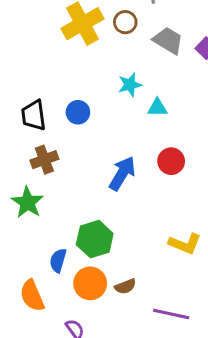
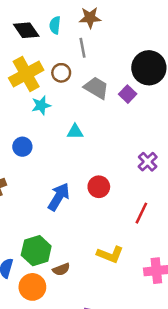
cyan star: (130, 85) -> (41, 105), moved
cyan triangle: (157, 108) -> (75, 132), moved
brown semicircle: (125, 286) -> (61, 269), moved

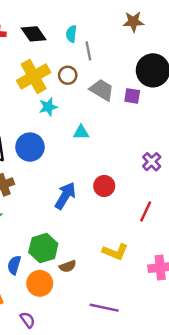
brown star: (90, 18) -> (133, 22), moved
cyan semicircle: (55, 25) -> (71, 34), moved
purple square: (128, 94) -> (132, 96), turned -35
blue circle: (22, 147) -> (30, 147), size x1.5

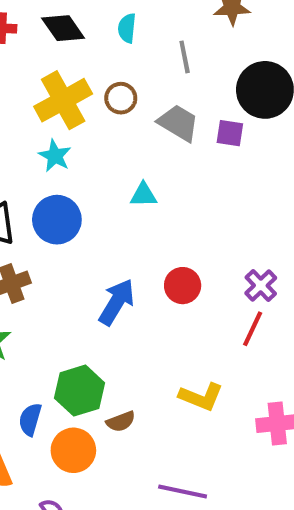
gray line: (88, 51) -> (185, 57), moved
cyan star: (48, 107) -> (55, 156), moved, turned -30
purple cross: (152, 162) -> (261, 286), moved

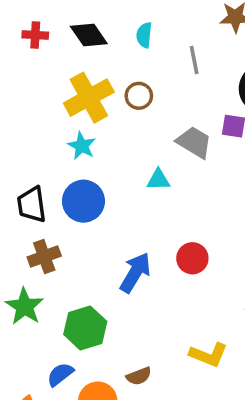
gray trapezoid: (178, 123) -> (194, 142), moved
green hexagon: (80, 391) -> (85, 328), moved
blue semicircle: (30, 419) -> (60, 374), turned 36

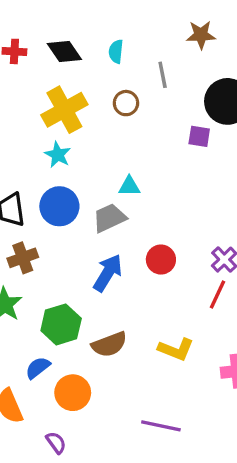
brown circle: (139, 96) -> (126, 103), moved
gray trapezoid: (194, 142) -> (109, 218), moved, turned -56
brown semicircle: (139, 376) -> (109, 344), moved, size x1.5

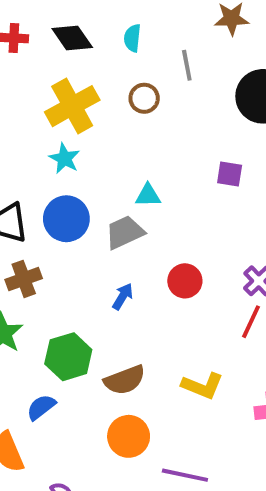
purple square: (199, 136) -> (230, 174), moved
blue arrow: (108, 273) -> (123, 296), size x0.6
orange circle: (73, 393) -> (129, 436), moved

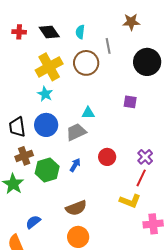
brown circle: (144, 98) -> (86, 63), size x1.6
green hexagon: (68, 357) -> (47, 170), moved
yellow L-shape: (202, 386) -> (130, 201), moved

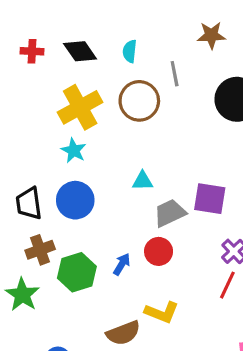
purple square: (130, 102) -> (210, 199), moved, size x1.5
gray trapezoid: (76, 132) -> (170, 213), moved
red circle: (107, 157) -> (159, 251), moved
yellow L-shape: (130, 201) -> (162, 312), moved

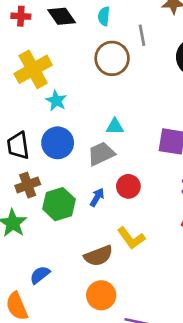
yellow cross: (80, 107) -> (33, 69), moved
gray trapezoid: (170, 213) -> (101, 154), moved
yellow L-shape: (162, 312) -> (131, 238), turned 32

